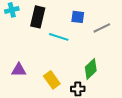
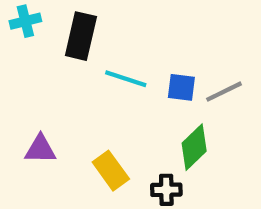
blue square: (78, 17) -> (181, 87), moved
gray line: (102, 28) -> (224, 92), moved

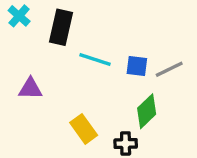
cyan cross: (25, 21) -> (19, 16), turned -35
purple triangle: (40, 149) -> (30, 89), moved

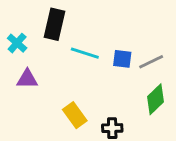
cyan cross: (19, 16) -> (17, 43), moved
green diamond: (147, 111) -> (155, 99), moved

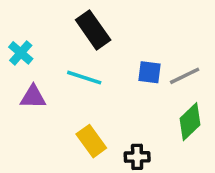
black rectangle: (55, 24) -> (93, 30), moved, turned -48
cyan line: (85, 53) -> (84, 78), moved

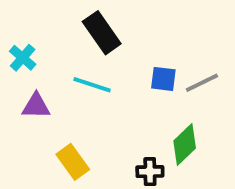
green diamond: (190, 122) -> (185, 145), moved
yellow rectangle: (91, 141) -> (73, 162), moved

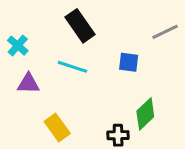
gray line: (202, 83) -> (165, 32), moved

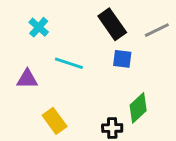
black rectangle: (80, 26) -> (112, 24), moved
cyan cross: (18, 46) -> (39, 27), moved

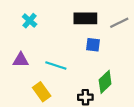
black rectangle: (112, 24) -> (85, 18), turned -55
cyan line: (69, 63) -> (56, 65), moved

